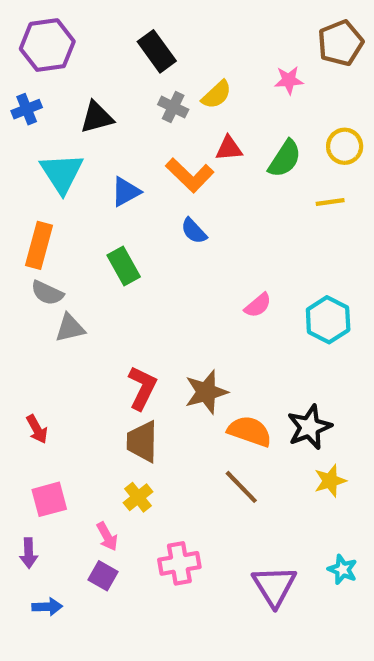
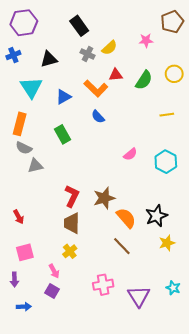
yellow line: (330, 202) -> (167, 115), moved
orange semicircle: (250, 431) -> (126, 218), turned 30
pink cross: (179, 563) -> (103, 285), moved

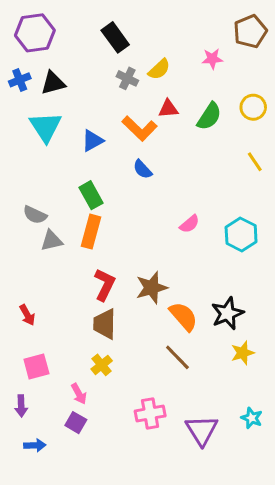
black triangle: (49, 59) -> (53, 83), moved
yellow line: (167, 115) -> (255, 162), moved, turned 64
orange rectangle: (20, 124) -> (91, 232), moved

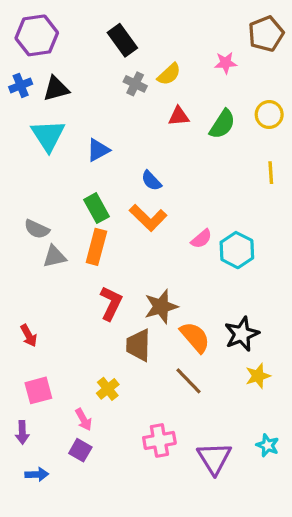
orange L-shape: (139, 128) -> (148, 218), moved
yellow line: (255, 162) -> (271, 173), turned 30
cyan hexagon: (241, 235) -> (237, 250), moved
brown trapezoid: (105, 324) -> (138, 345), moved

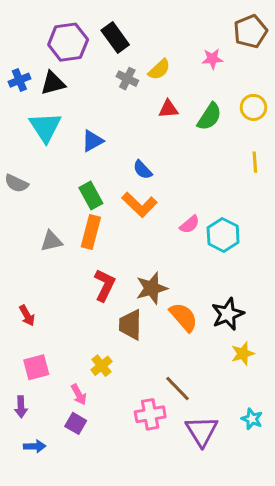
purple hexagon: (37, 35) -> (68, 42), moved
gray semicircle: (37, 229) -> (16, 183), moved
brown line: (188, 381) -> (177, 389), moved

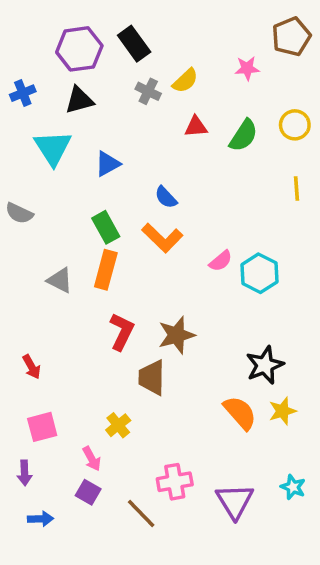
black triangle: (53, 83) -> (79, 100), moved
gray triangle: (51, 241) -> (60, 280), turned 40
orange semicircle: (184, 317) -> (240, 413), moved
brown line: (177, 389) -> (141, 514), moved

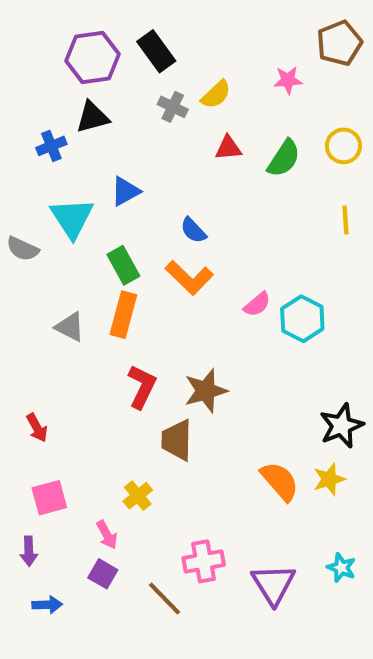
blue cross: (23, 93) -> (51, 146), moved
cyan triangle: (53, 148) -> (72, 218), moved
black star: (265, 365) -> (341, 426), moved

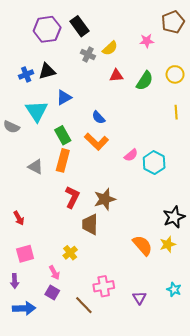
black triangle: (93, 117) -> (47, 71), moved
purple triangle: (274, 584) -> (139, 298), size x0.6
blue arrow: (47, 605) -> (24, 308), size x1.5

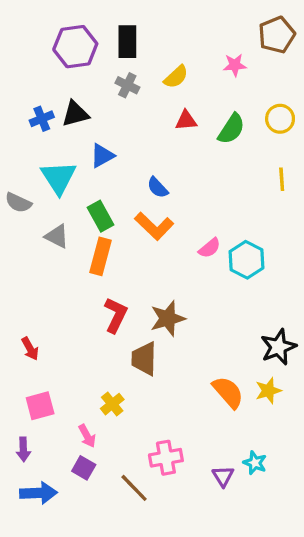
black rectangle: (80, 26) -> (127, 42), turned 36
gray cross: (88, 54) -> (127, 85), moved
gray triangle: (36, 167) -> (57, 236), moved
cyan star: (174, 289) -> (255, 463), moved

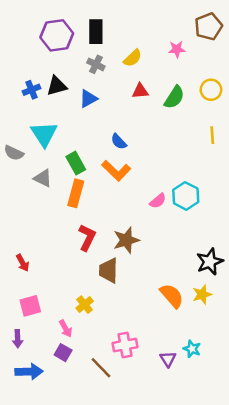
blue triangle: (102, 156) -> (88, 99), moved
pink semicircle: (210, 248) -> (158, 201), moved

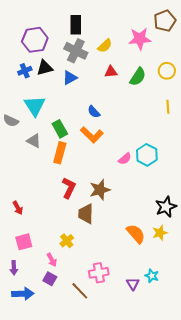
purple hexagon: (57, 35) -> (35, 40), moved
pink star: (177, 49) -> (140, 39), size x1.6
gray cross: (96, 64) -> (76, 51), size x1.6

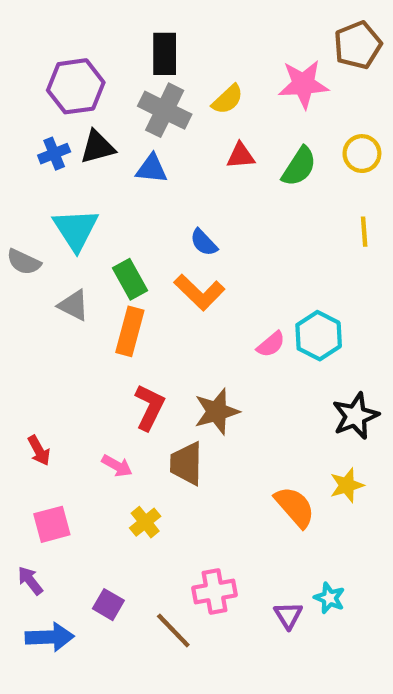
blue triangle: (70, 78) -> (152, 169), turned 35
black star: (166, 207) -> (355, 416), moved
yellow star: (160, 233) -> (347, 485), moved
pink arrow: (52, 260) -> (117, 466), moved, turned -32
purple arrow: (14, 268) -> (30, 581), turned 144

